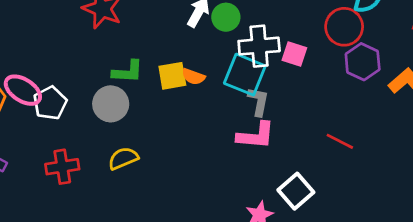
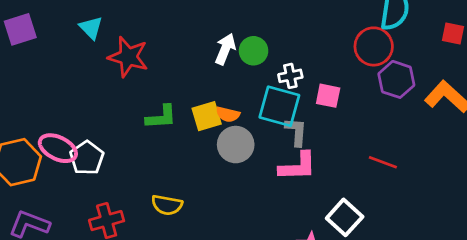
white cross: (259, 46) -> (290, 76), size x0.6
pink square: (294, 54) -> (328, 96), moved
gray circle: (111, 104) -> (236, 145), moved
yellow semicircle: (123, 158) -> (167, 205), turned -140

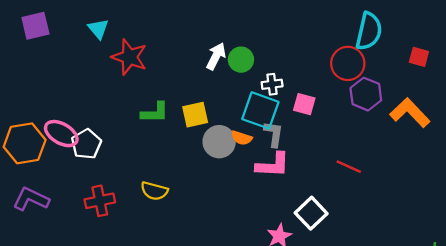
orange semicircle: (228, 114) -> (242, 138), moved

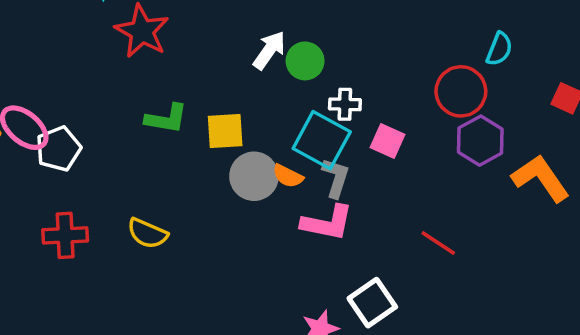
cyan semicircle: (369, 31) -> (499, 49), size x0.6

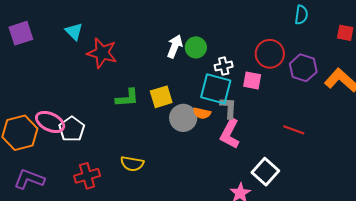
red circle: (461, 91) -> (270, 54), moved
pink L-shape: (327, 223) -> (230, 134), turned 120

